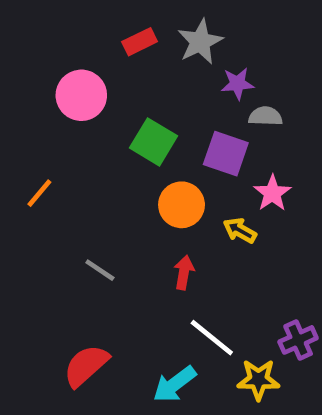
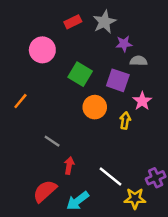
yellow arrow: (240, 230) -> (125, 120), turned 70
red arrow: (184, 272) -> (69, 166), moved
cyan arrow: (175, 384) -> (78, 201), moved

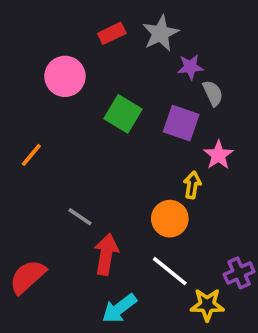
gray semicircle: (139, 61) -> (213, 93), turned 63
orange circle: (95, 107) -> (170, 219), moved
red arrow: (69, 166) -> (106, 254), size x1.5
red semicircle: (45, 191) -> (28, 277), moved

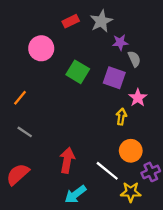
gray line: (80, 217) -> (25, 132), moved
orange circle: (170, 219) -> (131, 151), moved

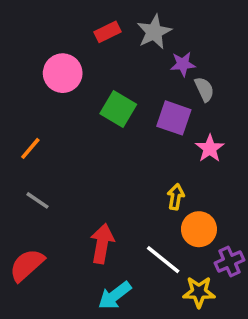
yellow arrow: (121, 117) -> (176, 197), moved

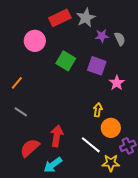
red rectangle: (107, 32) -> (60, 18), size x1.5
gray semicircle: (204, 89) -> (120, 39), moved
red semicircle: (27, 265) -> (30, 148), moved
cyan arrow: (115, 296) -> (53, 165), moved

